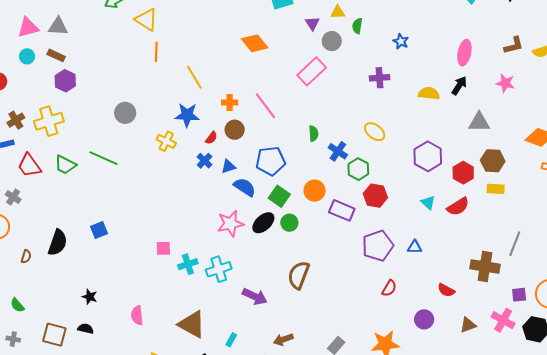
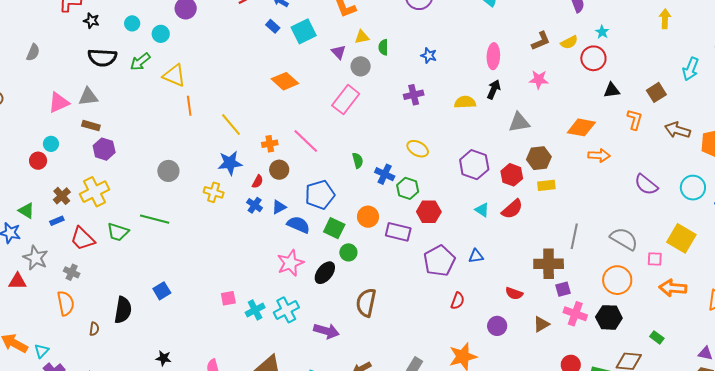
cyan circle: (27, 56) -> (51, 144), moved
black ellipse: (263, 223) -> (325, 273), moved
purple square: (519, 295) -> (563, 289), moved

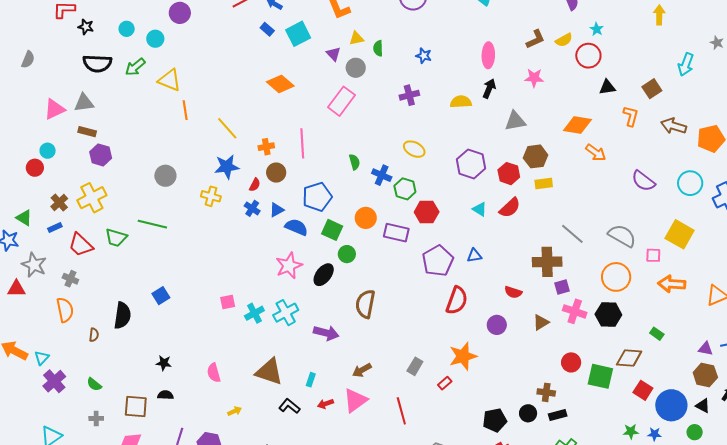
pink line: (306, 141) -> (302, 143), turned 44
orange arrow: (599, 155) -> (596, 153), turned 35
gray line: (574, 236) -> (572, 234), turned -60
red semicircle: (458, 301) -> (457, 300), size x1.6

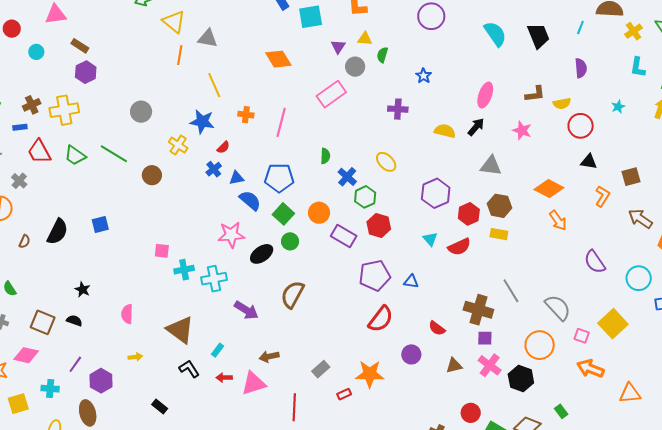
cyan star: (597, 29) -> (618, 107), moved
gray triangle: (84, 103) -> (208, 38), moved
red circle: (35, 168) -> (12, 29), moved
brown circle: (276, 173) -> (152, 175), moved

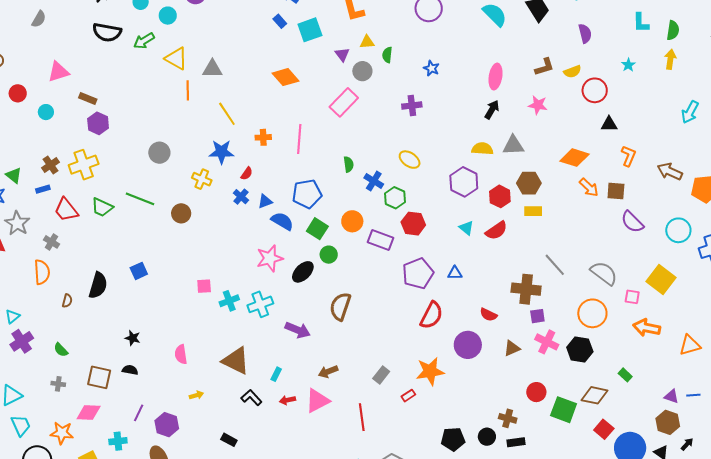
yellow semicircle: (445, 131) -> (482, 149), moved
brown square: (631, 177) -> (616, 191), moved, turned 30
purple circle: (411, 354) -> (468, 345), size x1.4

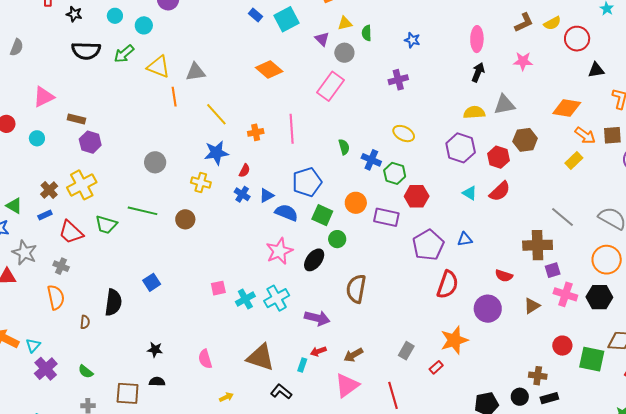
yellow rectangle: (533, 211) -> (574, 161), moved, turned -36
red arrow: (287, 400) -> (318, 351), moved

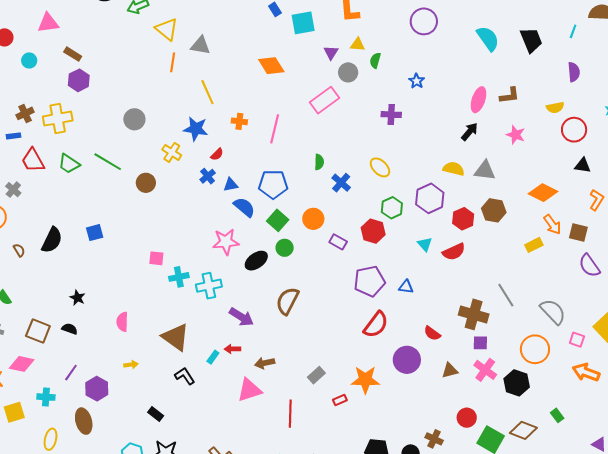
brown L-shape: (524, 23) -> (510, 95), moved
green hexagon: (395, 173) -> (392, 208), moved
purple rectangle: (386, 217) -> (338, 242), size x0.7
brown semicircle: (85, 322) -> (19, 250), turned -56

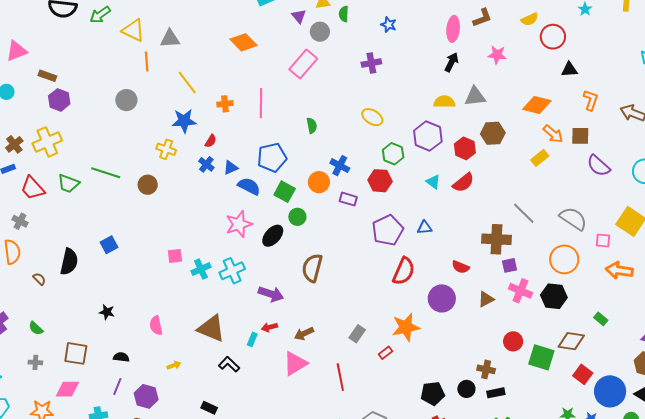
gray circle: (134, 119) -> (126, 100), moved
blue cross: (341, 183) -> (340, 166), moved
black semicircle: (70, 329) -> (121, 357), moved

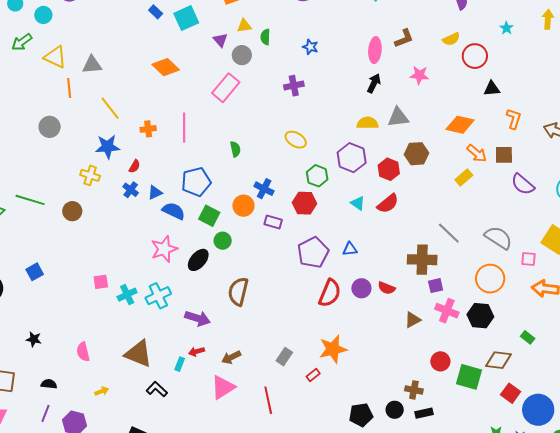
purple circle: (442, 298) -> (361, 288), moved, size x0.7

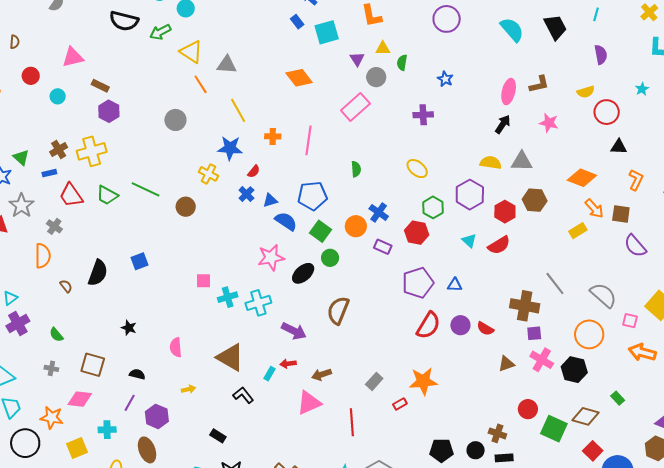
orange line: (69, 88) -> (201, 84), turned -36

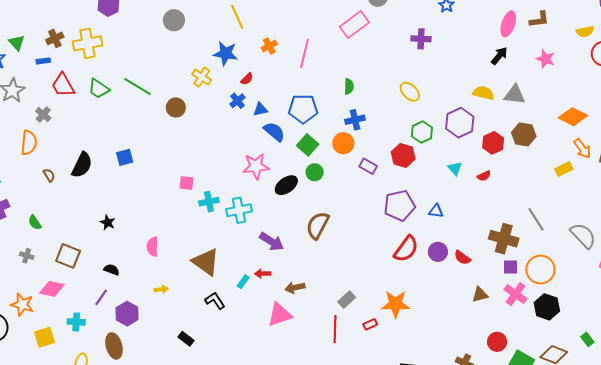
orange cross: (273, 136) -> (269, 46), turned -35
blue cross: (379, 212) -> (355, 120), moved, turned 36
red semicircle: (499, 245) -> (484, 176), size x0.6
orange circle: (589, 334) -> (540, 270), moved
red line: (352, 422) -> (335, 329), moved

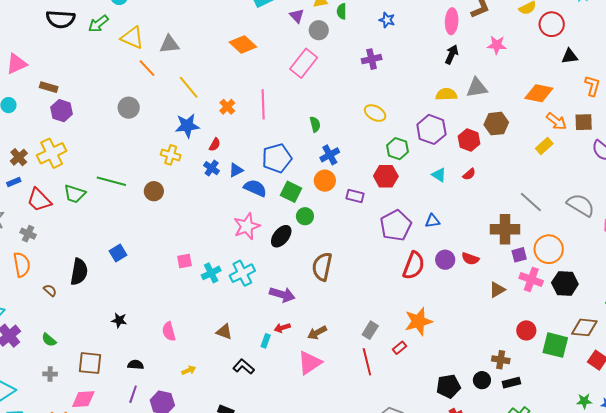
brown triangle: (206, 262) -> (224, 332), size x0.6

